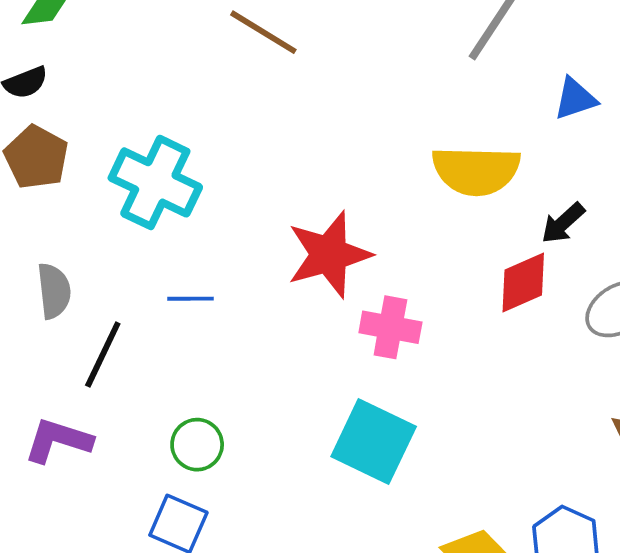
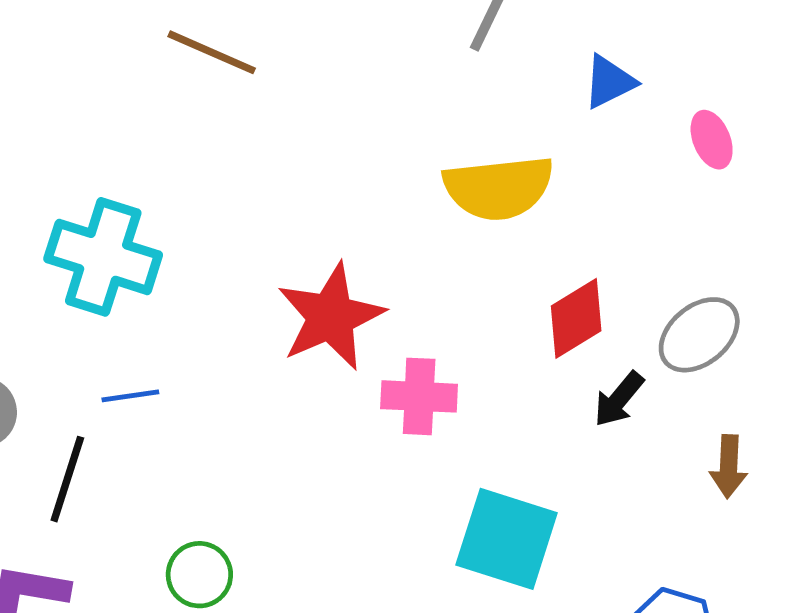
black arrow: (563, 223) -> (619, 399), moved
blue line: (190, 299) -> (130, 396), moved
cyan square: (374, 441) -> (507, 539), moved

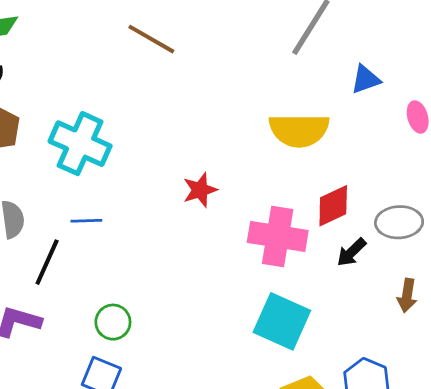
red star: (331, 317) -> (200, 190), size x0.6
gray ellipse: (699, 335) -> (399, 222), turned 30
pink cross: (419, 396) -> (278, 236), moved, size x1.4

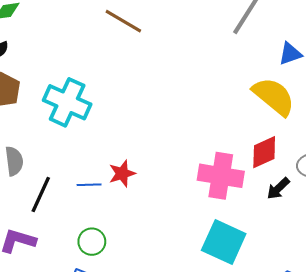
yellow semicircle: (299, 130) -> (274, 96), moved, turned -141
red star: (200, 190) -> (122, 173), moved
blue line: (86, 221) -> (89, 185), moved

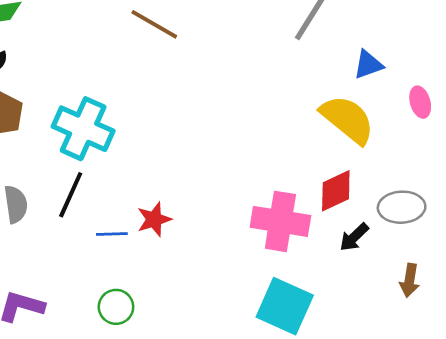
black line: (41, 194) -> (71, 195), moved

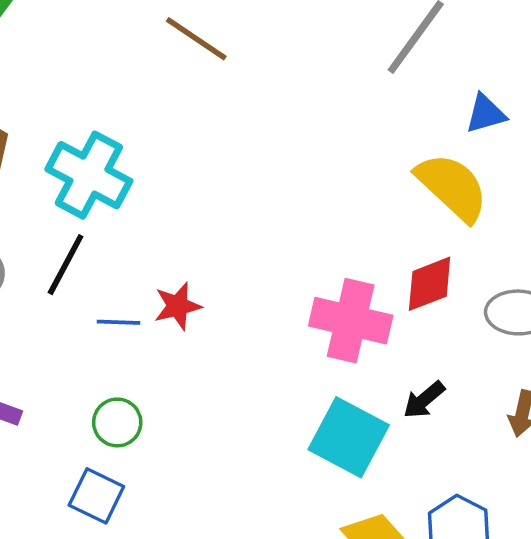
black arrow: (354, 237) -> (424, 400), moved

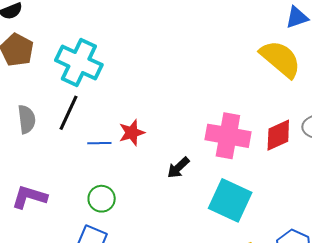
red diamond: (430, 284) -> (278, 135), moved
black arrow: (424, 400) -> (178, 168), moved

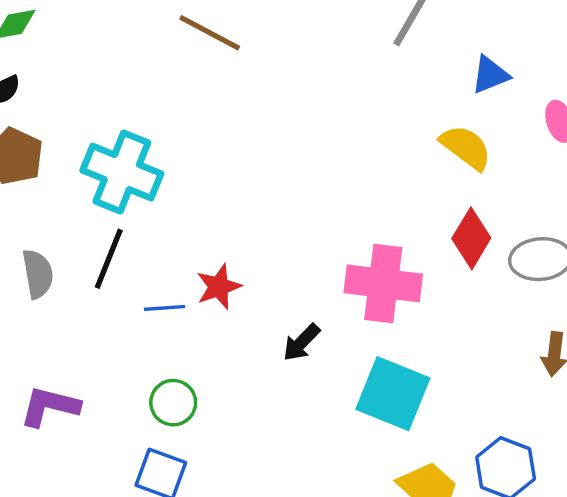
yellow semicircle: (280, 59) -> (466, 147), size x0.7
red diamond: (278, 135) -> (471, 238), moved, turned -32

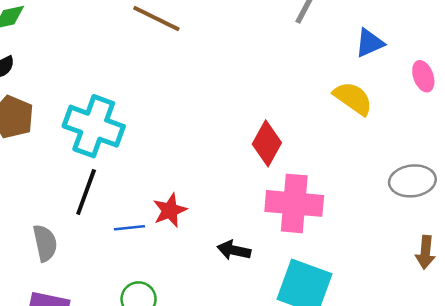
red diamond: (471, 238) -> (267, 143), moved
gray semicircle: (38, 274) -> (45, 243), moved
black arrow: (301, 343) -> (234, 250), turned 60

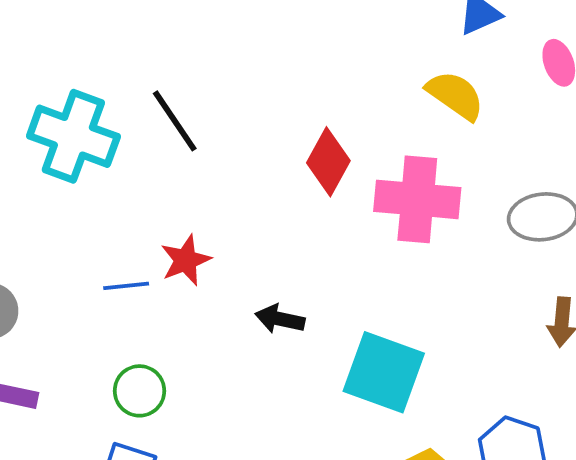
black line: (86, 192) -> (175, 121), moved, turned -54
pink cross: (294, 203) -> (417, 199), moved

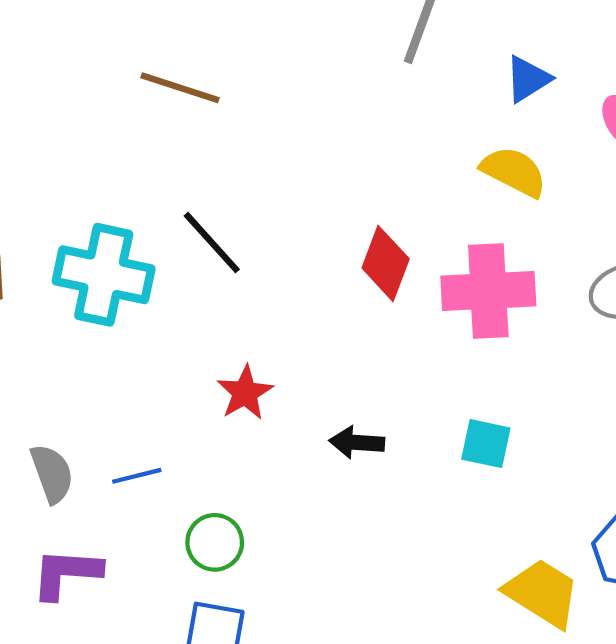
blue line: (126, 286) -> (137, 476), moved
cyan square: (384, 372) -> (486, 444), moved, size x0.6

